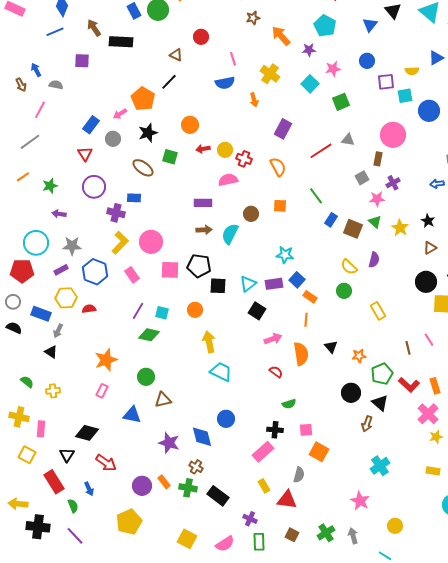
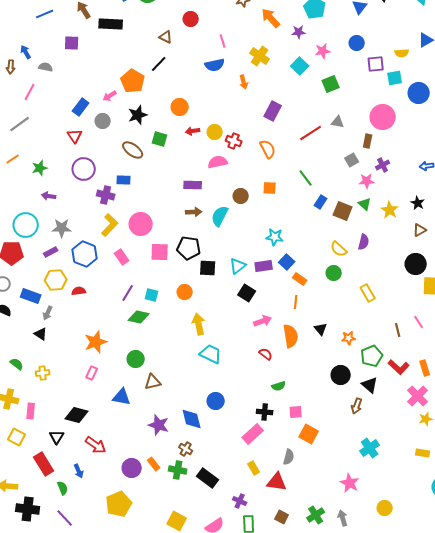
brown arrow: (21, 85) -> (11, 67), turned 32

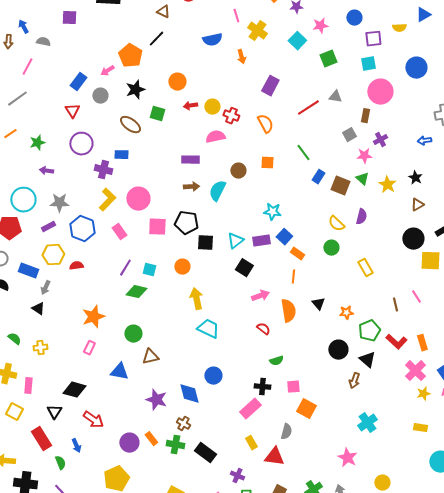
pink line: (223, 41) -> (236, 16), moved
cyan square: (395, 78) -> (368, 64), moved

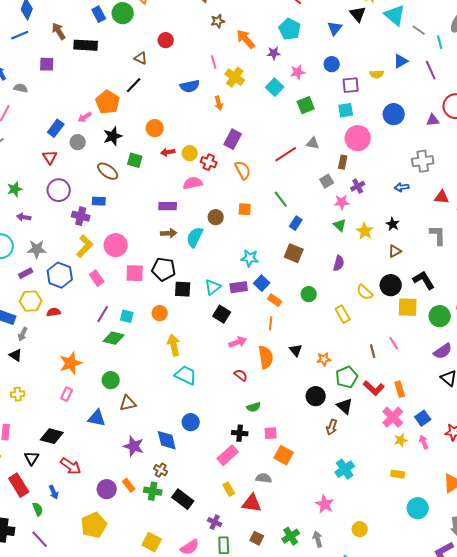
purple rectangle: (270, 86) -> (233, 139), moved
brown square: (340, 186) -> (294, 253), moved
yellow semicircle: (336, 224) -> (365, 292), moved
gray semicircle: (286, 432) -> (264, 478), turned -98

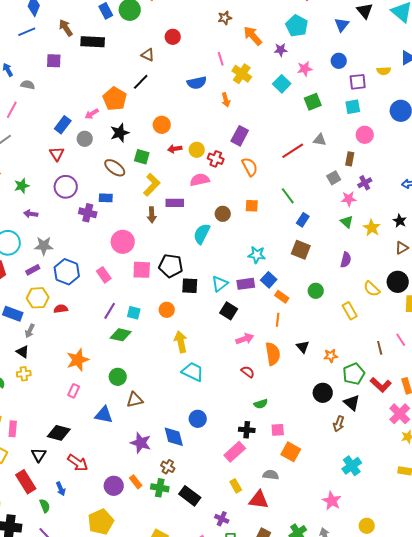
pink circle: (358, 138) -> (365, 135), size x0.7
brown arrow: (169, 233) -> (152, 215), moved, turned 91
yellow L-shape: (85, 246) -> (152, 185), moved
yellow cross: (18, 394) -> (24, 374), moved

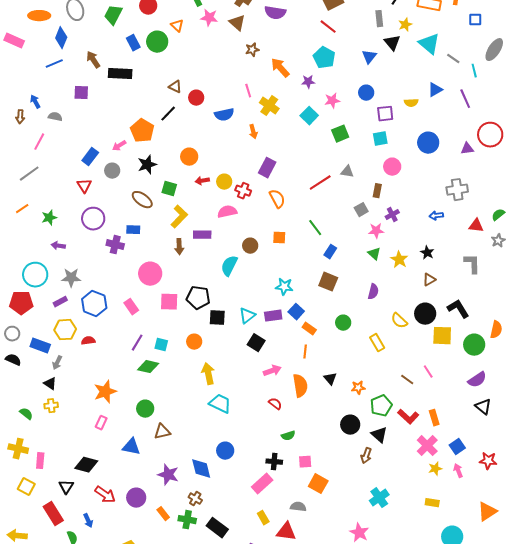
red circle: (173, 37) -> (196, 98), moved
brown line: (380, 348) -> (407, 380), turned -40
purple circle: (114, 486) -> (136, 498), moved

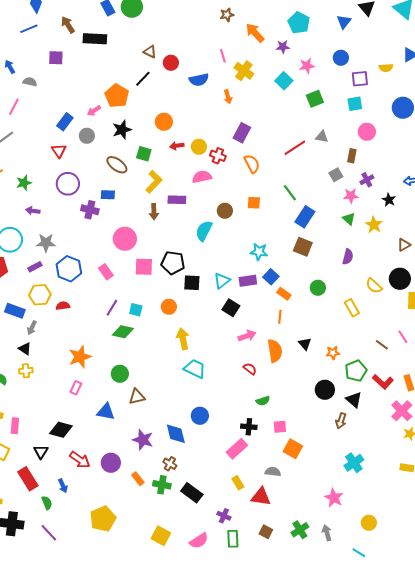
blue rectangle: (330, 252) -> (305, 217), size x1.5
black star: (427, 253) -> (389, 200), moved

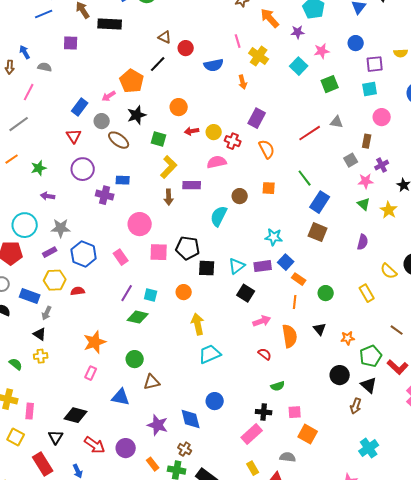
brown ellipse: (117, 165) -> (119, 140), moved
green circle: (318, 288) -> (326, 293), moved
cyan trapezoid: (195, 369) -> (210, 354), turned -50

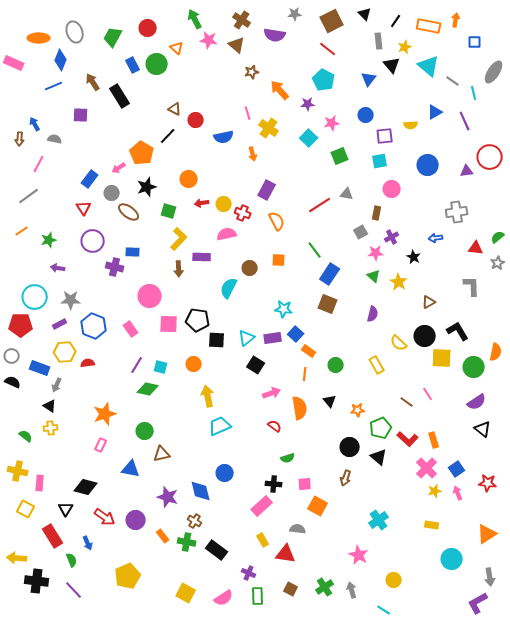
black rectangle: (110, 24) -> (120, 96), turned 55
brown arrow: (356, 406) -> (346, 478), moved

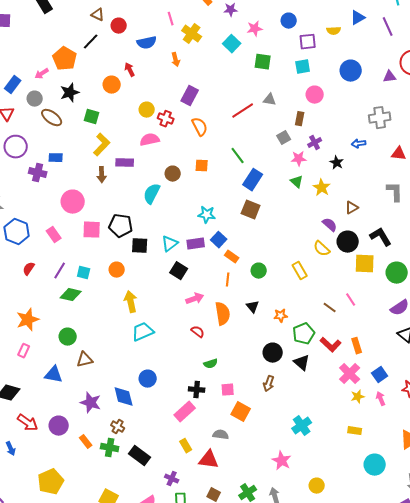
green square: (340, 156) -> (263, 62), turned 30
red arrow: (202, 203) -> (130, 70), moved, turned 72
purple semicircle: (373, 314) -> (330, 225), moved, turned -63
red semicircle: (88, 363) -> (29, 269), moved, turned -48

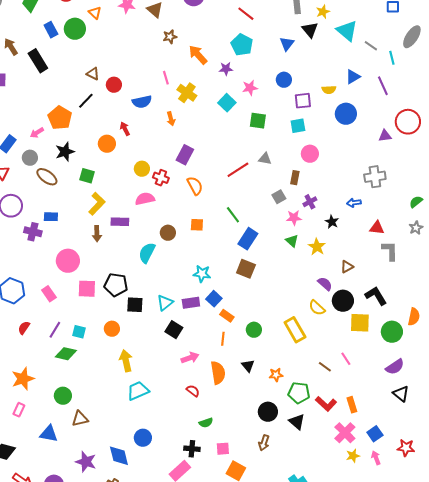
blue circle: (351, 71) -> (346, 114), moved
red triangle: (399, 154) -> (377, 228), moved
yellow rectangle: (300, 271) -> (295, 330), size x1.4
green pentagon: (304, 334) -> (299, 393), turned 30

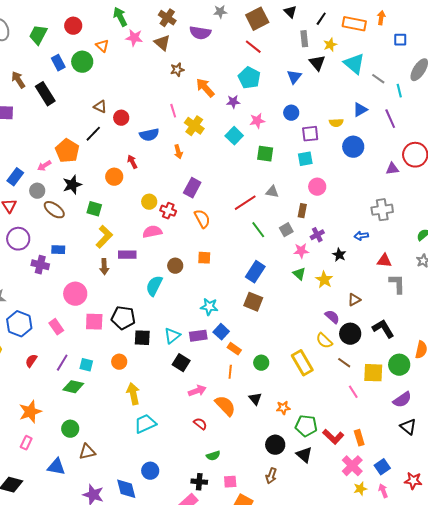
green line: (233, 215) -> (258, 230), moved
yellow square: (360, 323) -> (373, 373), moved
brown line: (325, 367) -> (344, 363), moved
orange semicircle: (218, 373) -> (225, 406), turned -35

